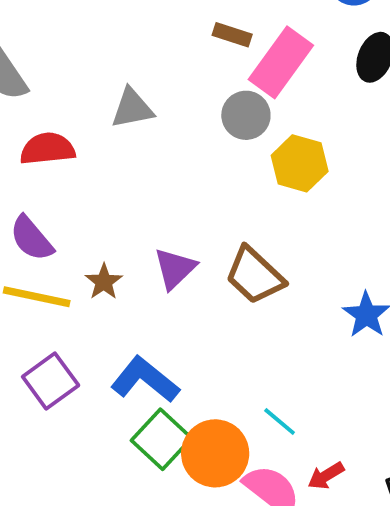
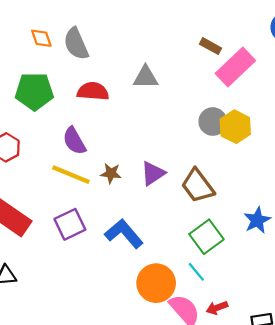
gray circle: (246, 115) -> (213, 122), moved
brown star: (104, 282) -> (111, 173), turned 30
green square: (161, 439) -> (206, 237), moved

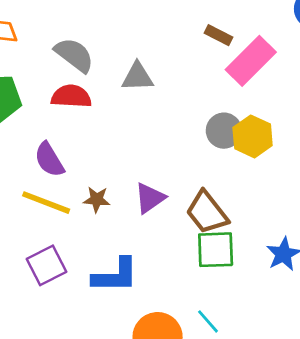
gray semicircle: (76, 44) -> (74, 55), moved, turned 152
blue L-shape: (124, 234) -> (115, 275), turned 132
green square: (206, 237) -> (216, 250), moved, turned 36

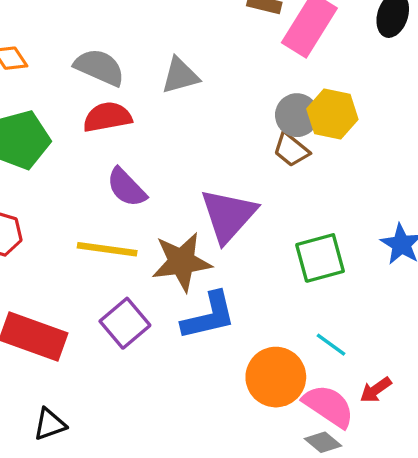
purple semicircle: (49, 160) -> (126, 187), moved
purple triangle: (150, 198) -> (228, 215), size x1.5
brown star: (97, 200) -> (182, 262), moved, size x1.8
brown trapezoid: (207, 213) -> (291, 150), moved, size x0.7

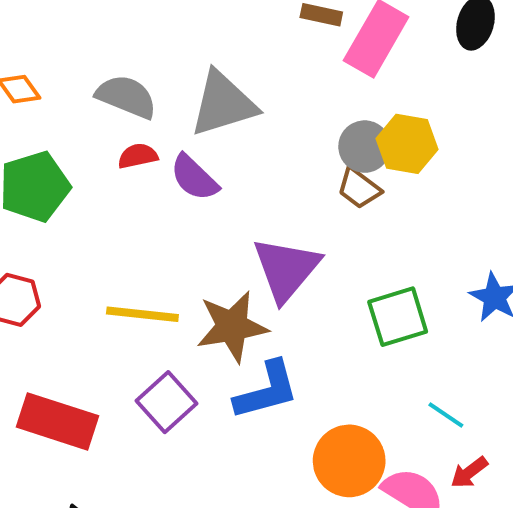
gray triangle: (180, 76) -> (223, 104), size x1.5
red semicircle: (107, 117) -> (138, 156), size x0.7
purple semicircle: (126, 187) -> (194, 178), moved
cyan line: (331, 345) -> (446, 415), moved

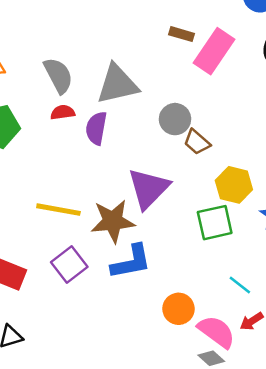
gray semicircle: (126, 97) -> (58, 75), turned 36
yellow hexagon: (407, 144) -> (234, 185), moved
gray circle: (365, 147) -> (175, 119), moved
purple semicircle: (194, 178) -> (96, 128), turned 52
orange circle: (349, 461) -> (179, 309), size x0.7

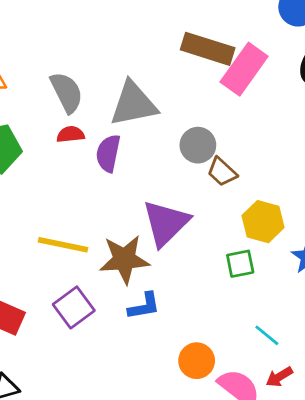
brown rectangle: (182, 34) -> (208, 49), size x1.8
green square: (215, 223) -> (240, 264), size x0.7
blue L-shape: (131, 262) -> (144, 306), size x0.7

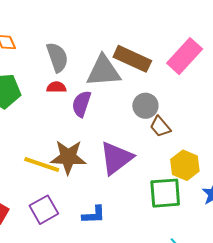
brown rectangle: (208, 49) -> (132, 59), moved
brown star: (124, 259) -> (68, 157), moved
green square: (240, 264) -> (165, 193), size x1.6

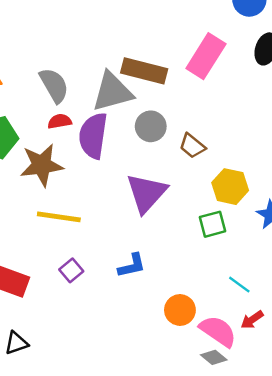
purple semicircle: (81, 104) -> (93, 136), size x1.4
gray circle: (145, 106) -> (151, 126), moved
brown star: (68, 157) -> (42, 165), moved
green square: (165, 193) -> (213, 224), size x0.7
purple square: (44, 210) -> (71, 270), size x0.7

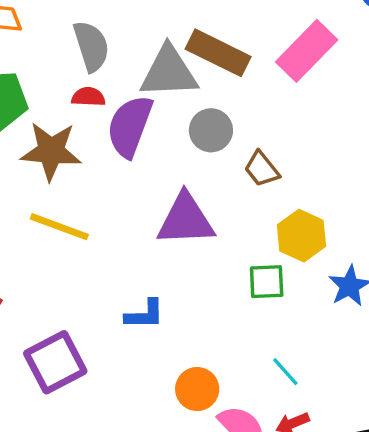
purple triangle: (146, 193) -> (186, 220), turned 33
purple square: (71, 270) -> (55, 362), moved, size x1.8

